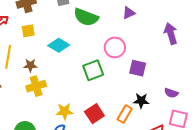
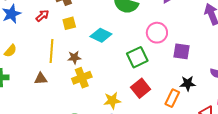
red square: (94, 114) -> (141, 88), moved

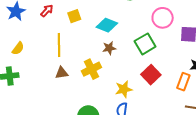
brown star: (74, 58) -> (109, 48), moved
brown triangle: (41, 79) -> (62, 73), moved

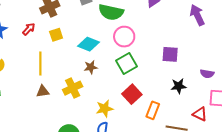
pink circle: (163, 18) -> (124, 37), moved
orange rectangle: (183, 82) -> (153, 110), moved

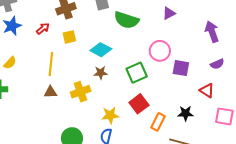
pink circle: (124, 37) -> (160, 51), moved
purple semicircle: (207, 74) -> (217, 64), moved, turned -40
black star: (179, 86) -> (185, 113), moved
red triangle: (200, 114) -> (207, 90), moved

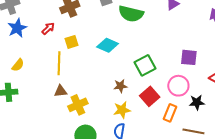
yellow square: (69, 37) -> (71, 42), moved
pink circle: (160, 51) -> (178, 86), moved
brown star: (101, 73) -> (120, 86), moved
yellow cross: (81, 92) -> (78, 105), moved

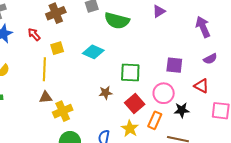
red arrow: (48, 28) -> (34, 34), turned -88
green square: (145, 65) -> (130, 73), turned 30
yellow star: (122, 110) -> (130, 129), moved, turned -30

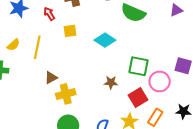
yellow line: (44, 69) -> (37, 47), moved
pink circle: (164, 93) -> (160, 82), moved
brown triangle: (46, 97) -> (51, 78), turned -32

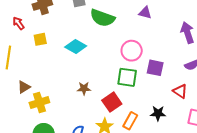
purple triangle: (176, 10) -> (145, 13), turned 40
green square: (139, 66) -> (127, 77), moved
pink circle: (160, 82) -> (132, 51), moved

